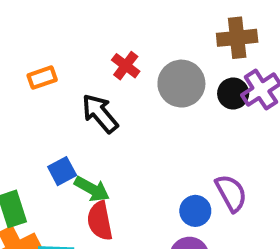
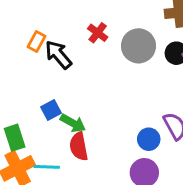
orange rectangle: (42, 78) -> (36, 42), turned -42
black arrow: (100, 113) -> (58, 55), moved

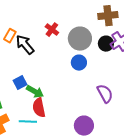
blue circle: (149, 139) -> (79, 63), moved
cyan line: (47, 167) -> (28, 122), moved

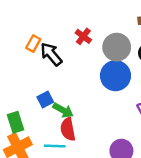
blue circle: (79, 63) -> (115, 76), size x1.6

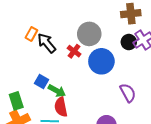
red cross: (83, 36) -> (74, 51), moved
gray circle: (117, 47) -> (89, 34), moved
blue square: (45, 100) -> (42, 82), turned -32

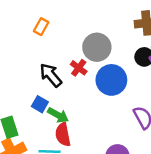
orange rectangle: (31, 34) -> (41, 27), moved
black arrow: (47, 43) -> (51, 75), moved

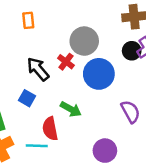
orange rectangle: (41, 27) -> (28, 20), turned -35
green arrow: (58, 115) -> (71, 109), moved

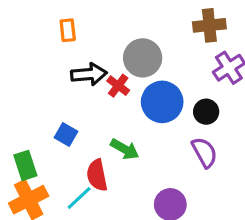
black circle: (132, 51) -> (206, 112), moved
black arrow: (38, 69) -> (89, 74), moved, turned 125
cyan line: (37, 146) -> (79, 198), turned -45

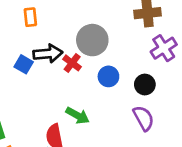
blue circle: (162, 102) -> (108, 76), size x0.6
blue square: (66, 134) -> (24, 64), moved

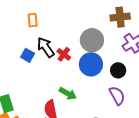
gray circle: (92, 40) -> (92, 40), moved
black arrow: (48, 54) -> (46, 47), turned -120
blue circle: (108, 76) -> (91, 64), size x1.5

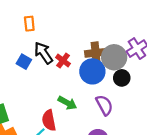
brown cross: (120, 17) -> (96, 53), moved
gray circle: (92, 40) -> (114, 57), moved
purple semicircle: (117, 96) -> (104, 105), moved

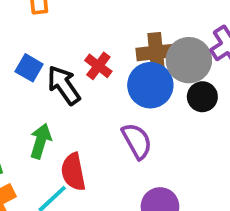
black arrow: (43, 53) -> (64, 85), moved
green arrow: (67, 103) -> (41, 141), moved, turned -102
purple semicircle: (104, 105) -> (137, 141), moved

